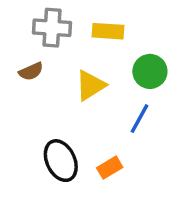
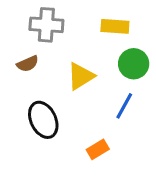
yellow rectangle: (108, 31) -> (115, 26), moved
black ellipse: (61, 161) -> (43, 120), moved

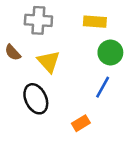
brown semicircle: (28, 64) -> (13, 53), moved, turned 72
yellow triangle: (81, 76) -> (49, 62), moved, turned -40

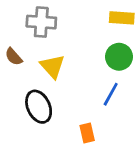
yellow rectangle: (95, 22) -> (122, 18), moved
orange rectangle: (81, 123) -> (87, 133), turned -72

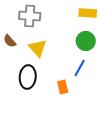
black ellipse: (39, 107) -> (28, 77), turned 30
orange rectangle: (87, 133) -> (63, 87), moved

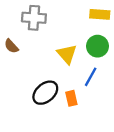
yellow triangle: (38, 48) -> (67, 54), moved
black ellipse: (28, 77) -> (45, 93), moved, turned 45

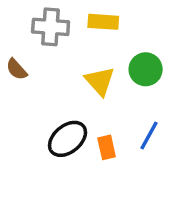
yellow rectangle: (100, 14) -> (103, 22), moved
blue line: (91, 77) -> (149, 135), moved

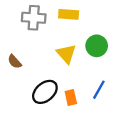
brown semicircle: (17, 69) -> (15, 62), moved

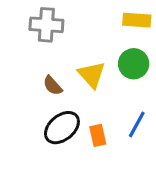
yellow rectangle: (69, 14) -> (137, 20), moved
brown semicircle: (15, 62) -> (53, 86), moved

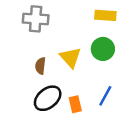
brown semicircle: (53, 86) -> (40, 66), turned 49

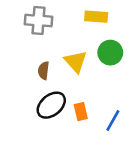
yellow rectangle: (105, 15) -> (96, 17), moved
blue line: (105, 96) -> (113, 121), moved

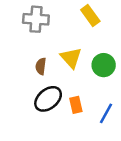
yellow rectangle: (96, 17) -> (90, 16), turned 50
green circle: (110, 53) -> (104, 65), moved

